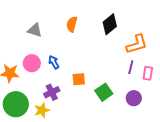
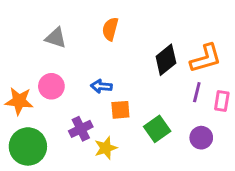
black diamond: (110, 24) -> (166, 60), moved
blue arrow: (54, 62) -> (101, 86), moved, turned -56
yellow star: (42, 110) -> (106, 148), moved

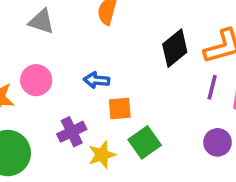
green square: (157, 129) -> (145, 142), moved

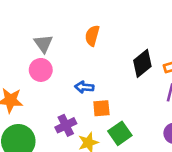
gray triangle: (41, 21) -> (43, 44), turned 36
pink circle: (36, 80) -> (41, 70), moved

